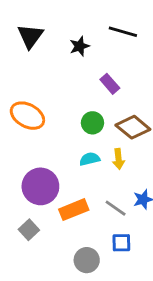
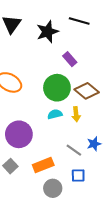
black star: (79, 46) -> (47, 32), size x1.5
green circle: (92, 123) -> (57, 88), size x1.6
orange rectangle: (74, 210) -> (43, 165), moved

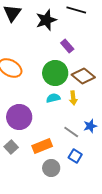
blue square: (78, 176) -> (75, 156), turned 32

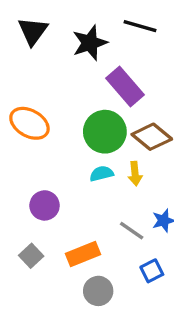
purple rectangle: (67, 46) -> (125, 86), size x1.6
purple circle: (19, 117) -> (45, 205), size x0.7
blue square: (75, 156) -> (152, 271), moved, turned 32

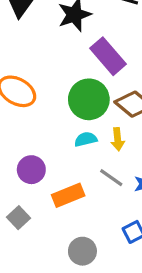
gray line: (132, 231) -> (111, 178), moved
orange rectangle: (83, 254) -> (68, 195), moved

